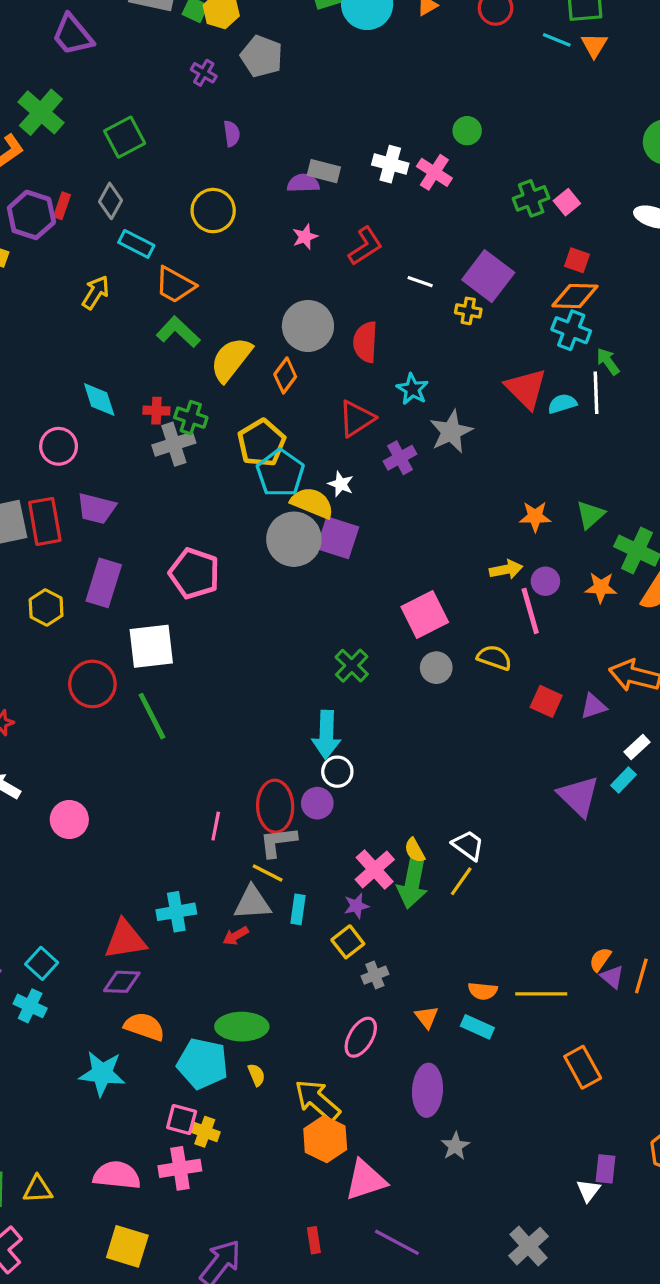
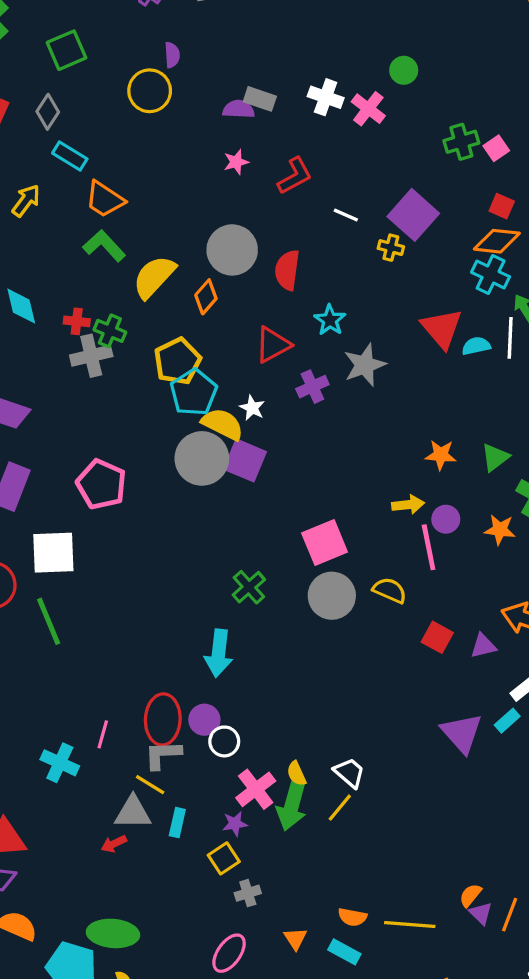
yellow circle: (213, 211) -> (150, 91), moved
gray circle: (436, 668) -> (332, 596), size x1.5
white circle: (337, 772) -> (224, 741), moved
cyan cross: (176, 912) -> (60, 763), moved, turned 30

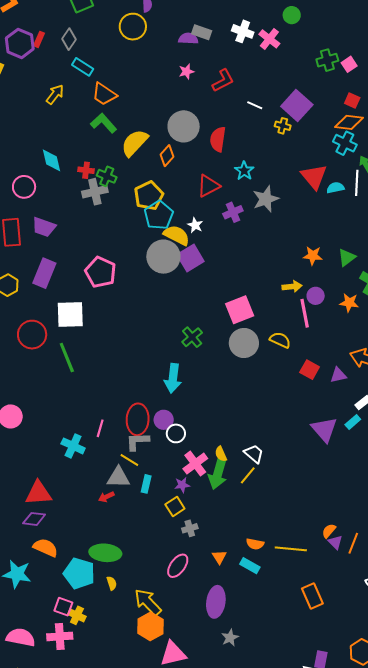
purple square: (245, 460) -> (190, 258), turned 36

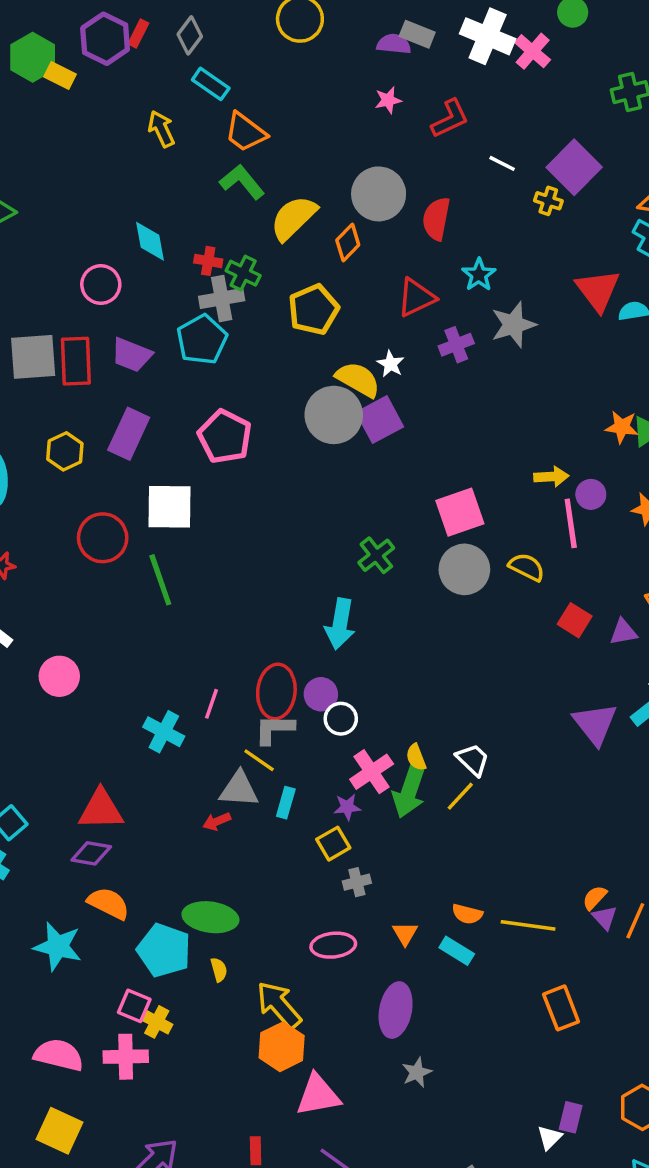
white cross: (243, 31) -> (488, 36), size x1.4
yellow arrow: (55, 94) -> (161, 129), turned -65
cyan pentagon: (159, 215) -> (202, 340), moved
orange star: (313, 256) -> (622, 427), moved
pink ellipse: (178, 566) -> (333, 945), turned 45

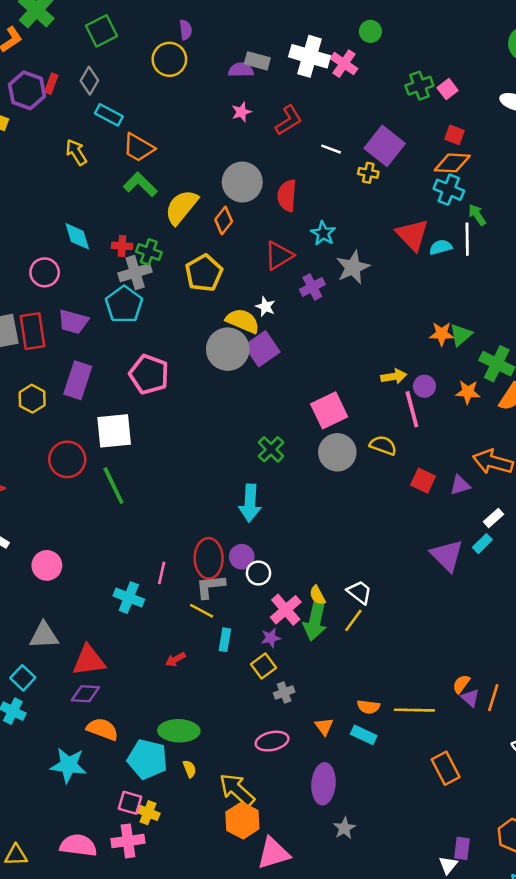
gray triangle: (239, 789) -> (44, 636), moved

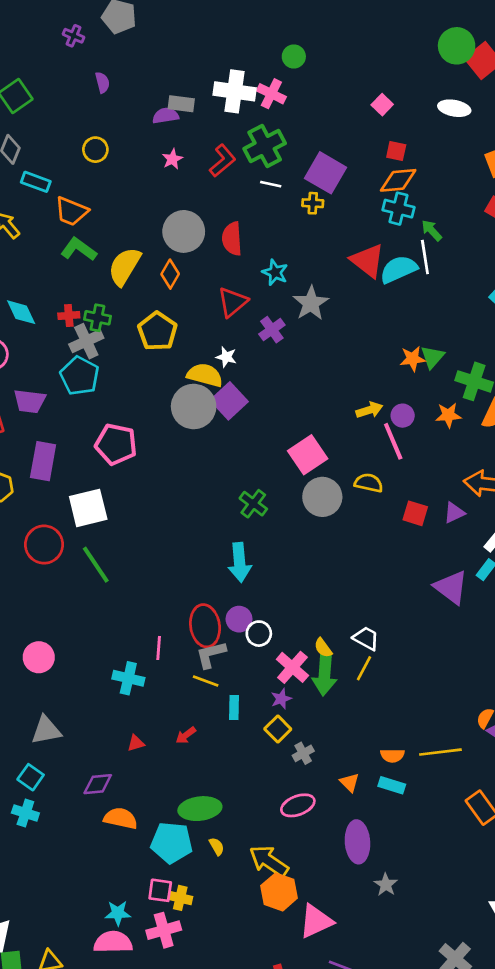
yellow circle: (169, 59) -> (95, 150), moved, size x0.7
green cross: (419, 86) -> (265, 146), moved, size x1.4
cyan semicircle: (441, 247) -> (399, 269), size x1.6
red triangle: (89, 660) -> (136, 743), moved, size x0.5
cyan star: (68, 765) -> (118, 913), moved, size x0.7

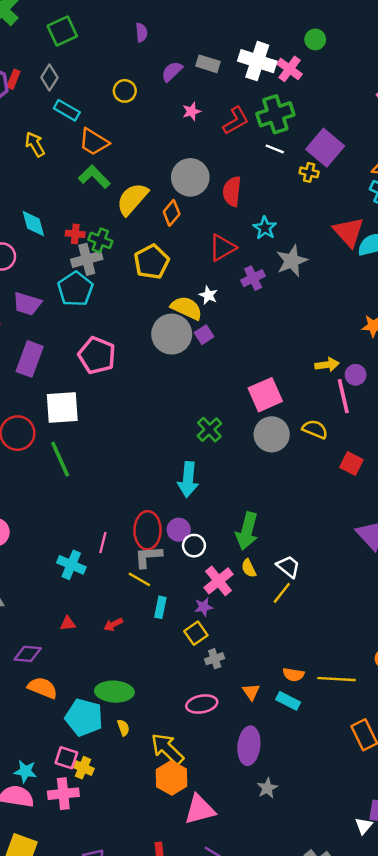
purple semicircle: (166, 116) -> (172, 71), moved, turned -45
purple square: (229, 401) -> (204, 335), size x0.6
green arrow: (325, 674) -> (247, 531), moved

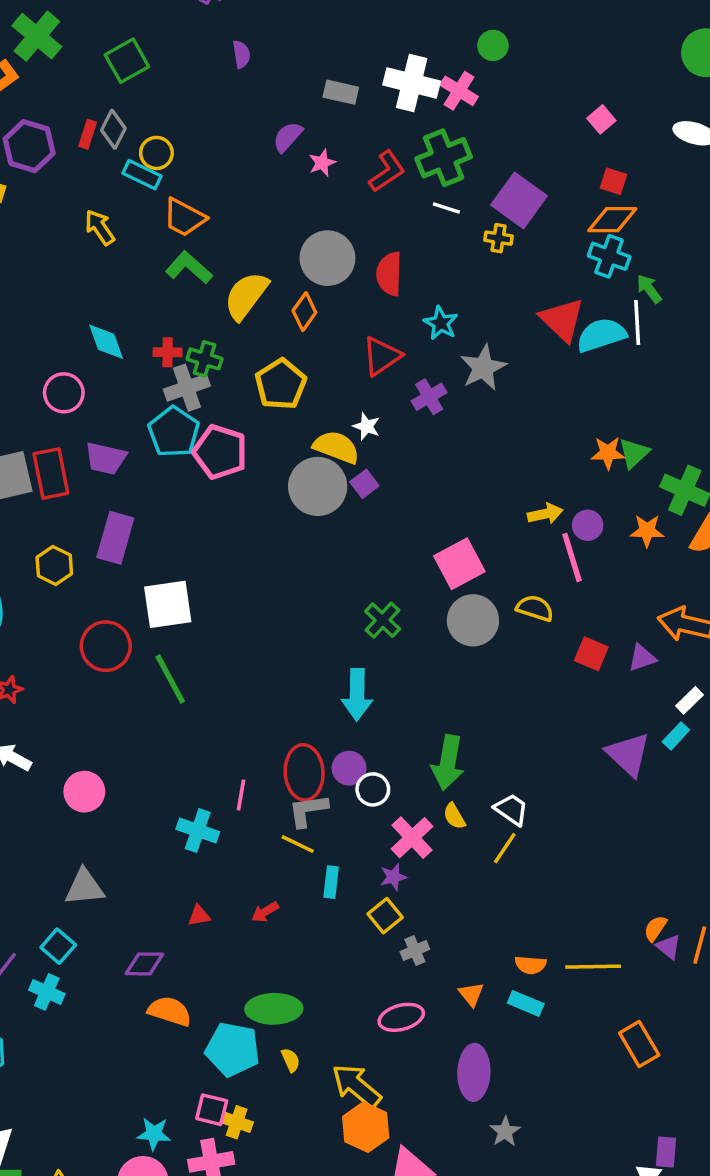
purple semicircle: (172, 71) -> (288, 137), moved
red rectangle: (13, 79) -> (88, 134), moved
yellow circle: (125, 91) -> (156, 153), moved
pink pentagon: (97, 355) -> (220, 452), moved

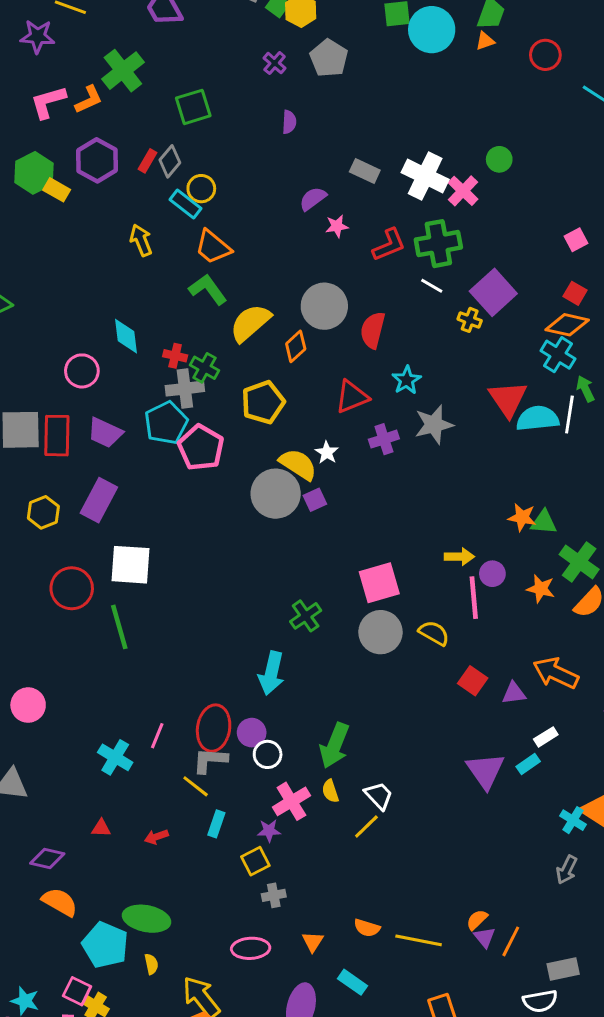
green triangle: (634, 453) -> (544, 522), turned 36
cyan rectangle: (526, 1003) -> (352, 982), moved

